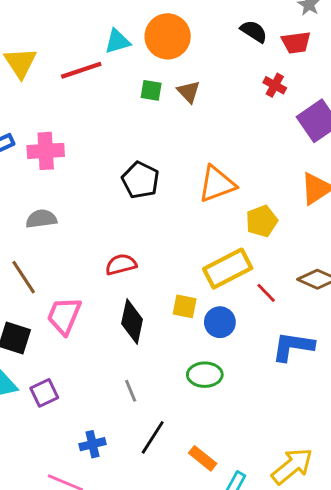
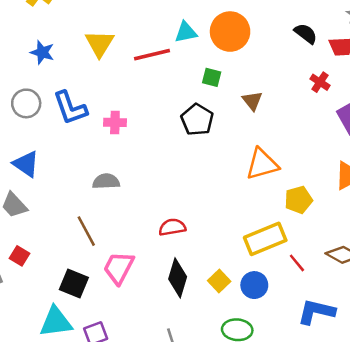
brown triangle: (189, 92) -> (252, 101), moved
pink cross: (46, 151) -> (115, 122), size x0.7
black pentagon: (140, 180) -> (197, 120), moved
yellow square: (185, 306) -> (219, 281), moved, turned 30

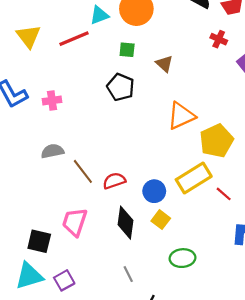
yellow pentagon: (298, 200) -> (216, 141), size x1.4
brown line: (86, 231) -> (83, 171), moved
blue circle: (254, 285) -> (154, 191), moved

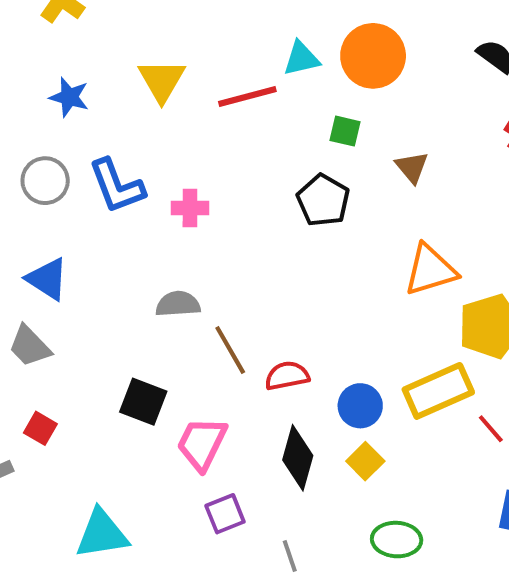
black square: (39, 241) -> (143, 402), moved
purple square: (64, 280) -> (225, 514), moved

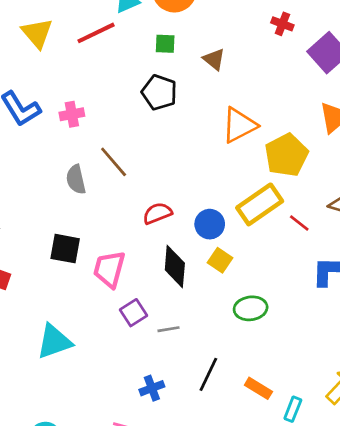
gray semicircle: (178, 304) -> (76, 179), turned -88
brown line: (230, 350) -> (114, 162), moved
gray line: (290, 556) -> (169, 329), moved, turned -70

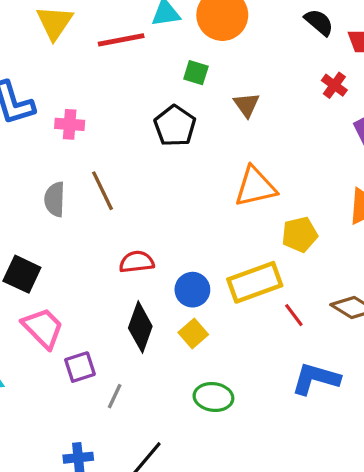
yellow pentagon: (286, 155) -> (300, 235), size x0.7
pink trapezoid: (109, 269) -> (43, 328), moved, turned 105
gray line: (169, 329) -> (115, 396), turned -70

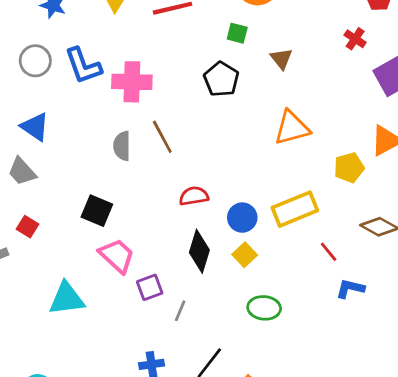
pink cross: (70, 124) -> (132, 82), size x1.6
yellow pentagon: (300, 235) -> (349, 168), moved
red line: (294, 315) -> (329, 252), moved
blue L-shape: (316, 379) -> (350, 289), size x0.7

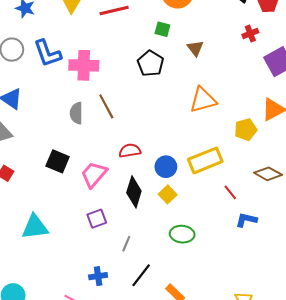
red cross: (355, 39) -> (250, 34), turned 35
pink trapezoid: (117, 256) -> (94, 174), moved, turned -92
gray line: (180, 311) -> (126, 244), moved

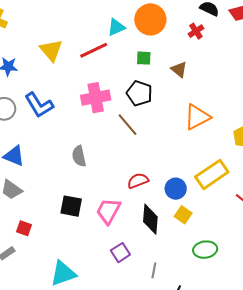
red cross: (250, 34) -> (196, 31), moved
pink cross: (84, 65) -> (96, 98), moved
brown line: (106, 106) -> (127, 125), moved

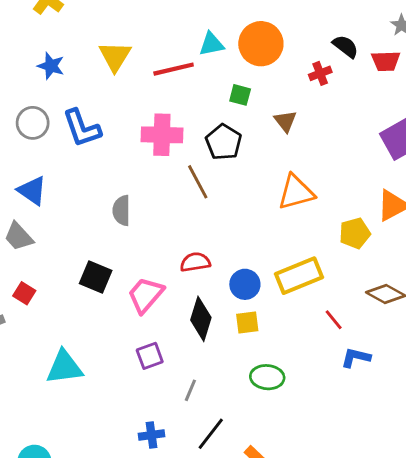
yellow square: (183, 215) -> (247, 323), turned 36

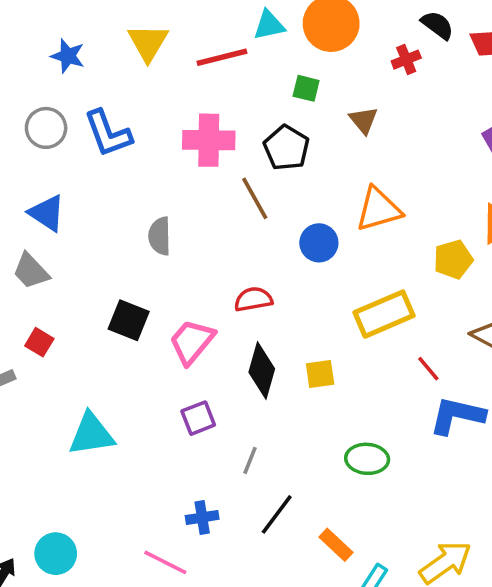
blue circle: (245, 284) -> (319, 243), moved
blue L-shape: (356, 357) -> (457, 416), size x1.5
green ellipse: (267, 377) -> (367, 459), moved

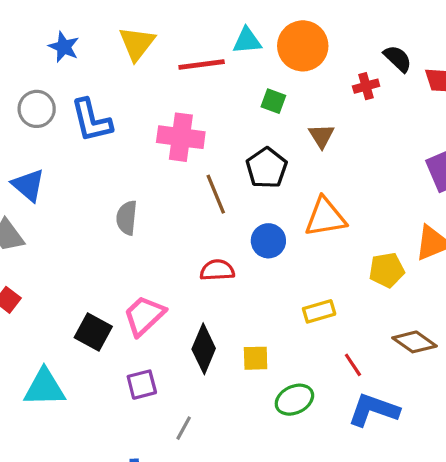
black pentagon: (286, 148) -> (267, 168), moved
red semicircle: (253, 299) -> (217, 270), moved
yellow rectangle: (384, 314) -> (319, 311), size x0.6
black square: (129, 320) -> (93, 332), moved
green ellipse: (367, 459) -> (294, 400), moved, turned -36

